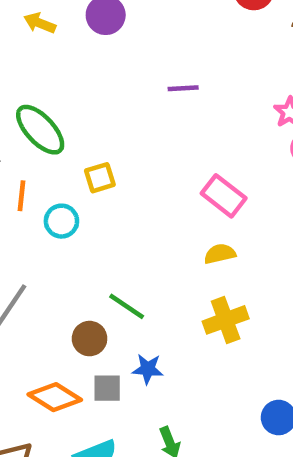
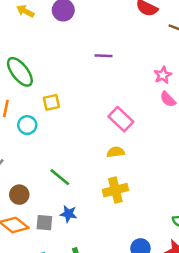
brown circle: (90, 339) -> (19, 195), moved

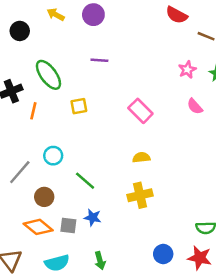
purple line: (104, 56) -> (99, 60), moved
pink star: (163, 75) -> (187, 70), moved
pink rectangle: (121, 119) -> (140, 111), moved
cyan circle: (27, 125) -> (53, 156), moved

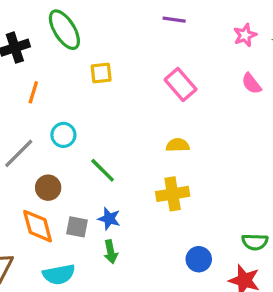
purple line: (99, 60) -> (174, 20), moved
orange line: (33, 111) -> (33, 92), moved
orange diamond: (38, 227) -> (38, 226), turned 32
blue circle: (163, 254) -> (199, 259), moved
green arrow: (100, 261) -> (111, 252), moved

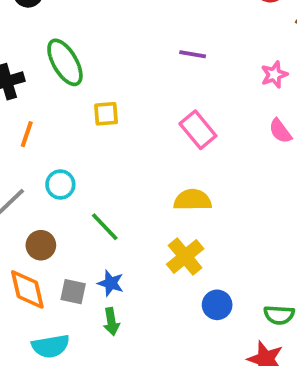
yellow semicircle: (178, 145) -> (193, 200), size x1.4
yellow cross: (173, 194) -> (185, 257), turned -32
blue circle: (199, 259) -> (217, 305), moved

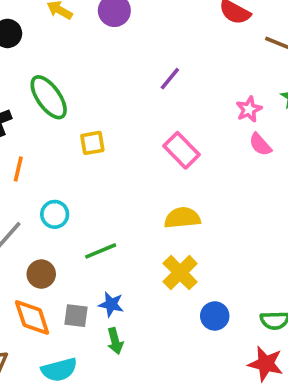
purple line: (193, 54) -> (170, 79), turned -55
pink star: (274, 75) -> (249, 109), moved
green line: (105, 227) -> (101, 251), turned -64

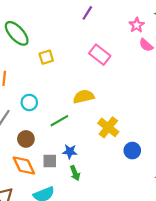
yellow semicircle: (182, 218) -> (84, 97), moved

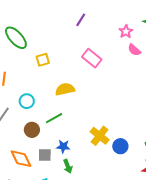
yellow semicircle: (84, 97) -> (65, 89), moved
yellow cross: (108, 127) -> (100, 136), moved
brown circle: (26, 139) -> (32, 130), moved

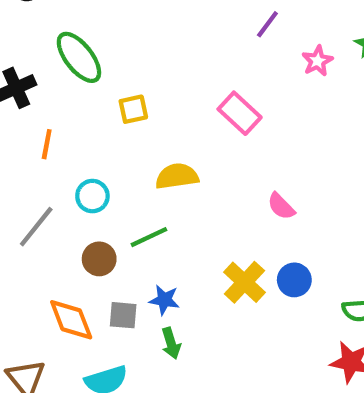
purple line: (81, 20) -> (267, 24), moved
pink semicircle: (134, 50) -> (281, 206), moved
blue circle: (120, 146) -> (294, 280), moved

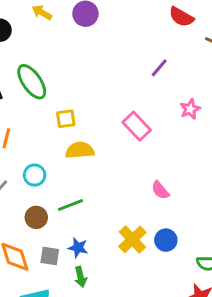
pink star: (317, 61) -> (190, 109), moved
yellow semicircle: (177, 176) -> (80, 150), moved

